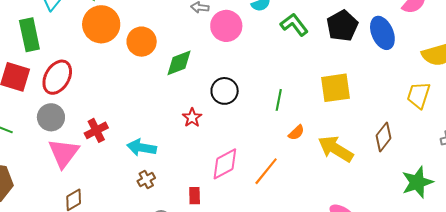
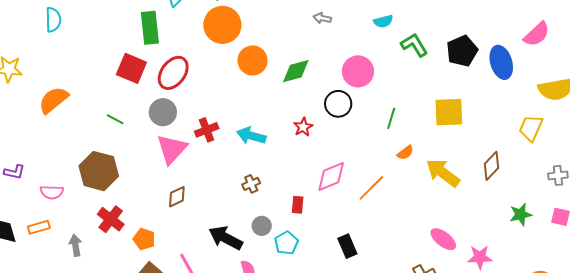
pink circle: (226, 26) -> (358, 71), moved
orange circle: (142, 42) -> (253, 61), moved
cyan arrow: (142, 148) -> (251, 136), moved
green star: (417, 182) -> (521, 214), size x0.7

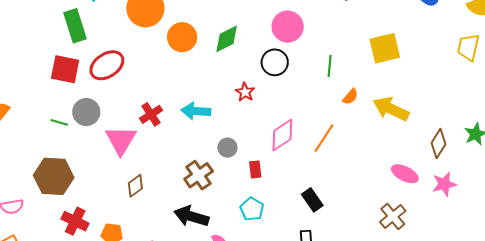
red ellipse: (173, 73) -> (107, 65), turned 32
gray circle: (163, 112) -> (86, 112), moved
brown diamond: (492, 166) -> (438, 144), moved
brown cross: (251, 184) -> (199, 175), moved, size x1.6
gray circle: (262, 226) -> (227, 148), moved

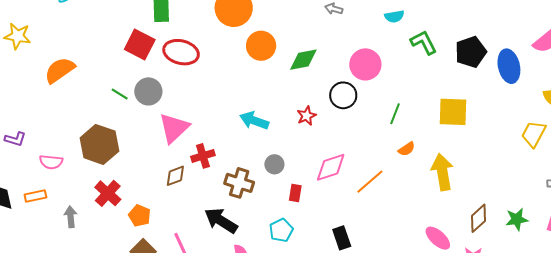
red ellipse: (107, 65) -> (181, 52), turned 32
yellow arrow: (391, 109) -> (442, 172), turned 39
red cross: (151, 114) -> (203, 156), moved
brown cross: (199, 175) -> (239, 183), turned 36

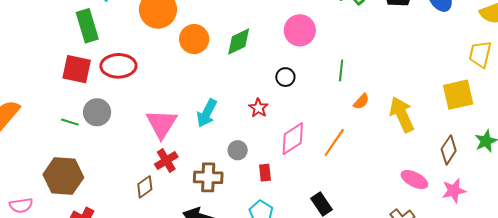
black circle: (343, 95) -> (285, 77), moved, size x0.7
yellow square: (453, 112) -> (458, 95), moved
red star: (307, 116) -> (258, 108), moved
cyan arrow: (254, 121) -> (207, 113), turned -68
pink triangle: (174, 128) -> (162, 124), moved

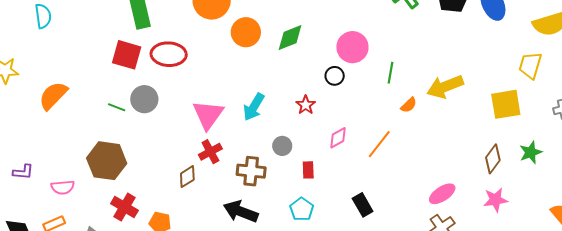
pink circle: (300, 30) -> (352, 47), moved
yellow arrow: (402, 114) -> (445, 87), moved, turned -90
pink diamond: (293, 139) -> (338, 138), size x0.7
pink ellipse: (414, 180) -> (442, 194), moved, turned -64

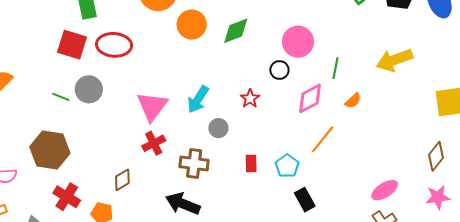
yellow arrow: (445, 87) -> (394, 60), moved
pink diamond: (338, 138) -> (310, 98), moved, size x1.4
gray circle: (282, 146) -> (218, 128), moved
brown diamond: (187, 177) -> (122, 180), moved
cyan pentagon: (302, 209) -> (287, 166), moved

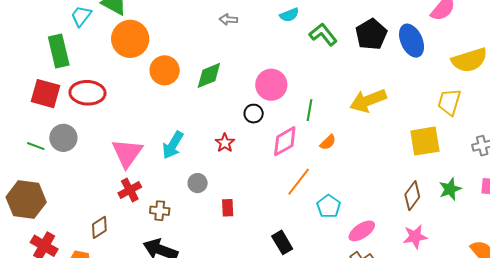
gray circle: (218, 128) -> (198, 183), moved
brown cross: (194, 164) -> (160, 211), moved, size x0.7
cyan pentagon: (287, 166) -> (329, 206), moved

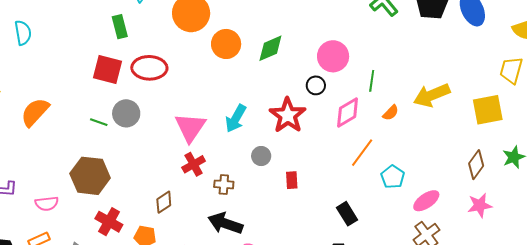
green rectangle: (59, 51) -> (120, 27), size x0.7
yellow arrow: (368, 101) -> (432, 95), moved
red star: (225, 143) -> (288, 115), size x1.8

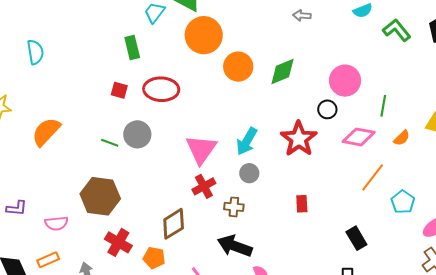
red square: (107, 69) -> (119, 90), size x0.6
pink diamond: (348, 112) -> (359, 137), turned 40
gray circle: (261, 156) -> (249, 173), moved
brown diamond: (164, 202) -> (174, 224), size x1.4

